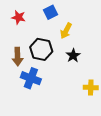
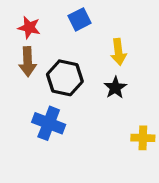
yellow arrow: (66, 31) -> (118, 52), moved, turned -35
brown arrow: (17, 57) -> (28, 62), moved

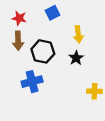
blue cross: (49, 123) -> (32, 82), turned -36

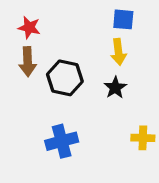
blue square: (52, 13) -> (123, 19), moved, turned 32
blue cross: (32, 82) -> (62, 141), moved

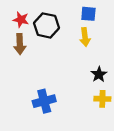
black hexagon: (65, 78) -> (47, 25), moved
black star: (115, 88) -> (99, 74), moved

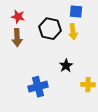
black hexagon: (47, 25) -> (50, 29), moved
black star: (99, 74) -> (66, 66), moved

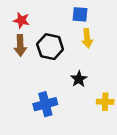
blue square: (76, 12) -> (80, 14), moved
black hexagon: (50, 29) -> (50, 47), moved

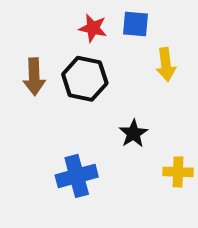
red star: (21, 20) -> (93, 28), moved
yellow arrow: (87, 38) -> (166, 65), moved

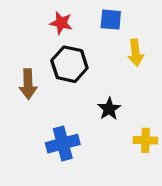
red star: (93, 28) -> (61, 23), moved
brown arrow: (34, 77) -> (28, 84), moved

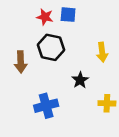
blue square: (111, 20) -> (68, 15), moved
yellow arrow: (136, 53) -> (102, 52), moved

